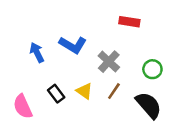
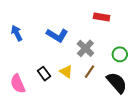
blue arrow: (37, 53) -> (17, 33), moved

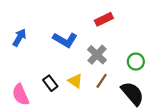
red rectangle: (102, 17) -> (104, 19), moved, turned -35
blue arrow: (17, 33) -> (19, 38), turned 56

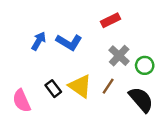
blue arrow: (19, 38) -> (39, 41), moved
gray cross: (97, 55) -> (119, 56), moved
yellow triangle: (75, 81) -> (80, 86), size x1.5

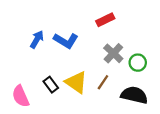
black semicircle: (141, 100) -> (134, 95), turned -36

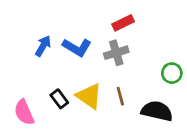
gray cross: (113, 53) -> (116, 53), moved, turned 30
green circle: (138, 63) -> (172, 73), moved
brown line: (103, 82) -> (120, 96), turned -49

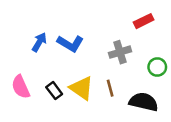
red rectangle: (123, 23) -> (144, 21), moved
gray cross: (116, 53) -> (120, 52), moved
pink semicircle: (24, 112) -> (21, 87), moved

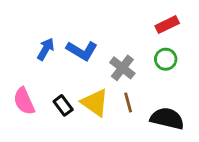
gray cross: (120, 52) -> (122, 68), moved, turned -35
green circle: (157, 67) -> (166, 59), moved

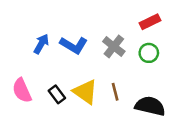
gray cross: (122, 68) -> (114, 46), moved

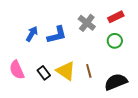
blue L-shape: (74, 45) -> (57, 35), turned -45
gray cross: (114, 46) -> (87, 23), moved
black semicircle: (150, 106) -> (116, 82), turned -35

